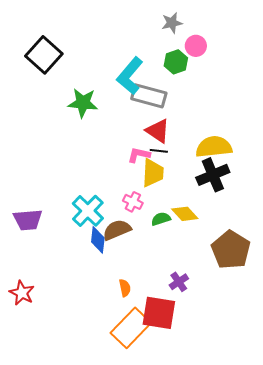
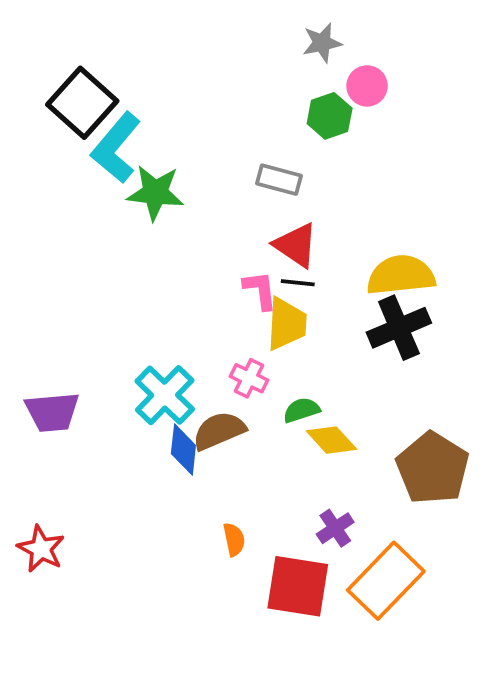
cyan L-shape: (130, 76) -> (116, 148), moved
gray rectangle: (149, 96) -> (279, 180), size x0.7
pink L-shape: (139, 155) -> (260, 290), turned 70
yellow diamond: (185, 214) -> (331, 440), moved
orange rectangle: (131, 328) -> (386, 581), moved

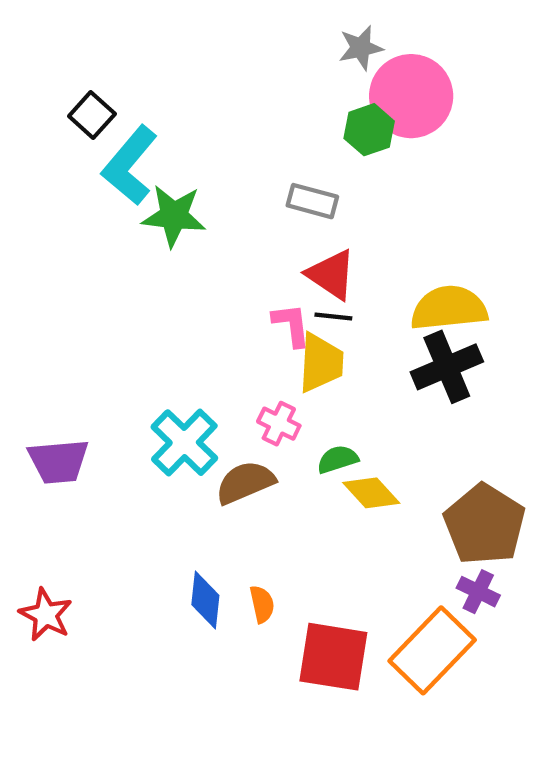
pink circle: (367, 86) -> (411, 96), size x1.8
black square: (82, 103) -> (92, 115), size x0.6
blue diamond: (183, 449) -> (205, 600), moved
purple cross: (335, 528) -> (478, 592), moved, turned -30

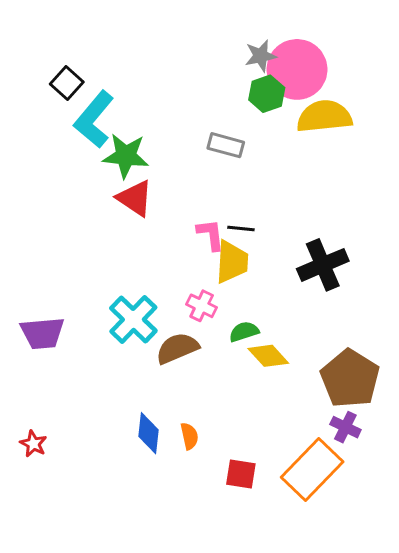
gray star: (361, 48) -> (261, 56), moved
red triangle: (331, 275) -> (135, 198), moved
yellow semicircle: (449, 308) -> (324, 116), moved
red star: (46, 615) -> (33, 444), size x0.7
red square: (333, 657) -> (241, 474), size x0.6

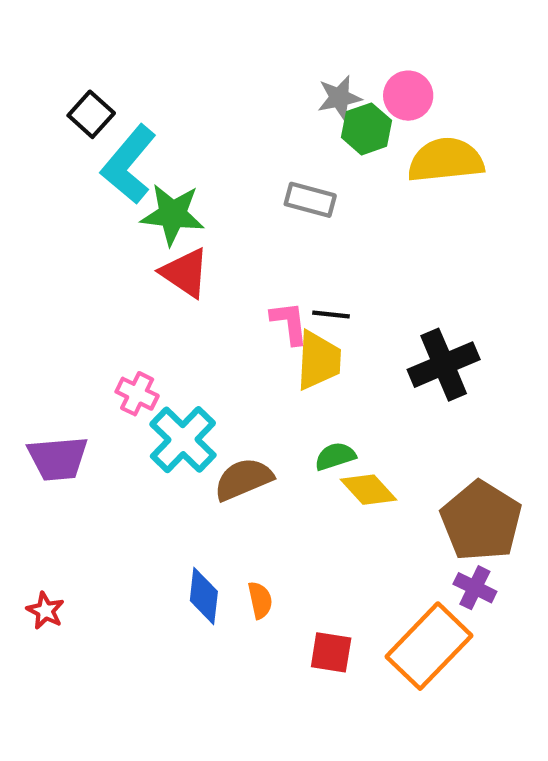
gray star: (261, 56) -> (339, 98), moved
pink circle: (297, 69) -> (408, 96), size x0.6
pink cross: (202, 306) -> (137, 394), moved

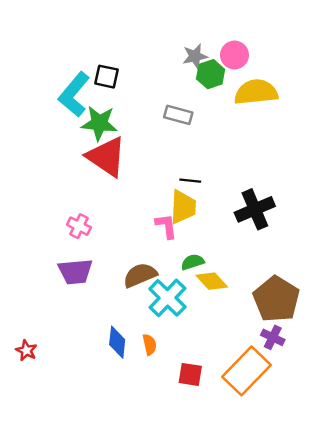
black square: (91, 114) -> (106, 77), moved, turned -30
red triangle: (185, 273) -> (106, 157), size x1.4
pink L-shape: (289, 323) -> (166, 226), moved
cyan cross: (183, 440) -> (167, 298), moved
purple trapezoid: (58, 458) -> (75, 272), moved

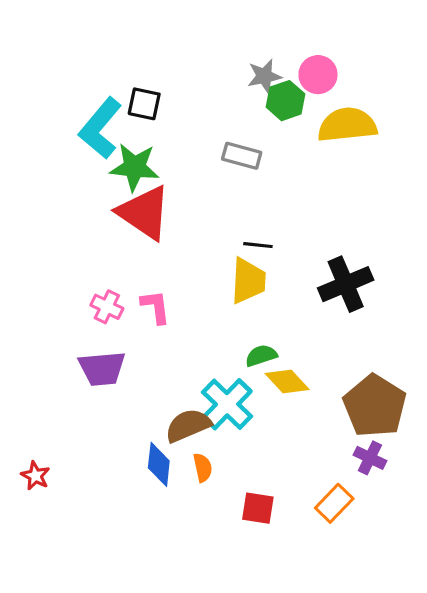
pink L-shape: (166, 226) -> (156, 307), moved
brown semicircle: (140, 275) -> (188, 425), moved
orange rectangle: (246, 371) -> (334, 503), size x0.6

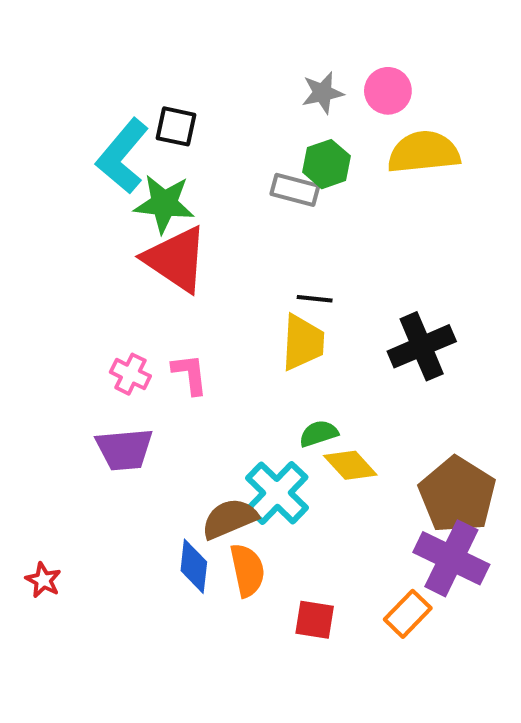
green hexagon: (286, 101) -> (327, 164), moved
purple cross: (370, 458) -> (451, 558), size x1.8
orange semicircle: (203, 468) -> (247, 570), size x1.5

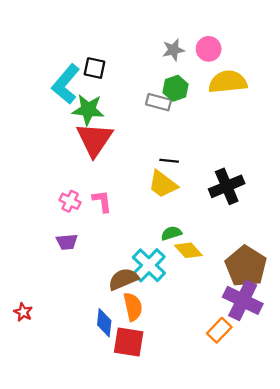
red triangle: (176, 259) -> (95, 139), turned 30
yellow trapezoid: (303, 342) -> (163, 184), turned 124
purple trapezoid: (124, 449) -> (67, 242), size x0.7
blue diamond: (194, 566) -> (104, 323), moved
red square: (315, 620) -> (129, 342), moved, size x1.4

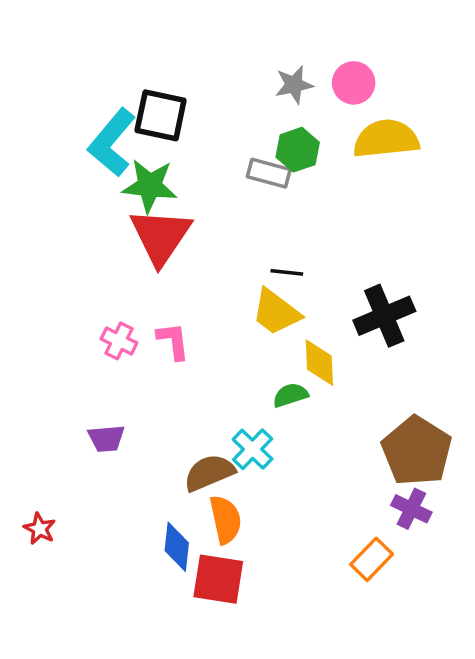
black square: (95, 68) -> (161, 115), size x1.4
purple trapezoid: (67, 242) -> (106, 438), moved
yellow diamond: (188, 250) -> (319, 363), moved, turned 40
cyan cross: (149, 265) -> (253, 449), size x0.7
purple cross: (243, 300) -> (411, 509), size x0.6

